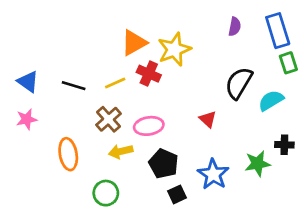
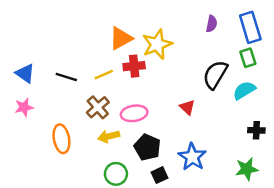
green rectangle: (288, 63) -> (248, 58), moved
red cross: (149, 74) -> (134, 66), turned -30
green star: (258, 164) -> (247, 169), moved
green circle: (106, 193) -> (116, 174), moved

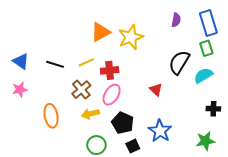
red cross: (134, 66) -> (110, 70), moved
pink ellipse: (134, 113) -> (112, 95), turned -50

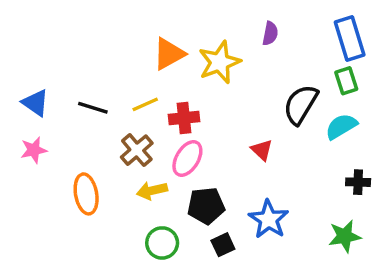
purple semicircle: (176, 20) -> (270, 33), moved
black pentagon: (123, 123) -> (206, 206), turned -30

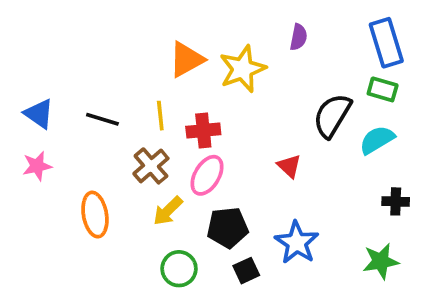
green rectangle: (346, 81) -> (383, 89), turned -56
yellow line: (145, 104) -> (160, 116), turned -72
yellow arrow: (152, 191) -> (168, 211), turned -32

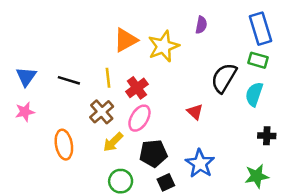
blue triangle: (39, 114) -> (26, 77), turned 30
red cross: (203, 131) -> (137, 88), turned -30
cyan semicircle: (377, 140) -> (254, 94), turned -40

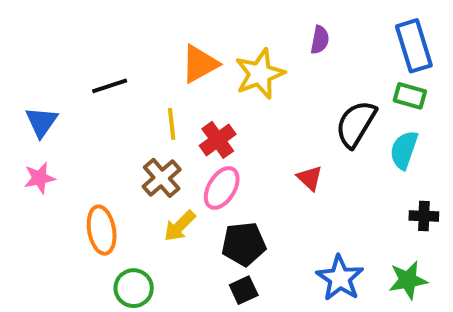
black line: (69, 80) -> (110, 86), moved, turned -35
blue star: (200, 163) -> (340, 278), moved
green circle: (121, 181) -> (134, 288), moved
black square: (166, 182) -> (244, 290), moved

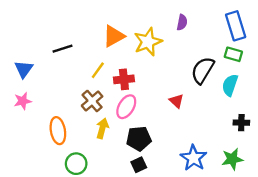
yellow line: (172, 124) -> (98, 70), turned 42
red cross: (218, 140) -> (124, 79), turned 30
yellow arrow: (180, 226) -> (102, 128), turned 150

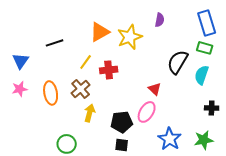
pink ellipse: (126, 107) -> (147, 112), moved
orange ellipse: (58, 131) -> (51, 93), moved
black square: (139, 165) -> (122, 145), turned 32

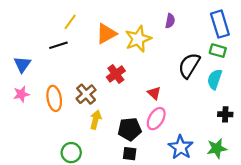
yellow line: (86, 62) -> (70, 22), moved
red cross: (109, 70) -> (116, 74), turned -30
red triangle: (155, 89) -> (154, 93), moved

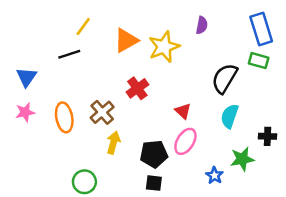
cyan semicircle: (215, 79) -> (230, 116), moved
blue star: (181, 147) -> (214, 175), size x0.6
green star: (217, 148) -> (242, 159), moved

